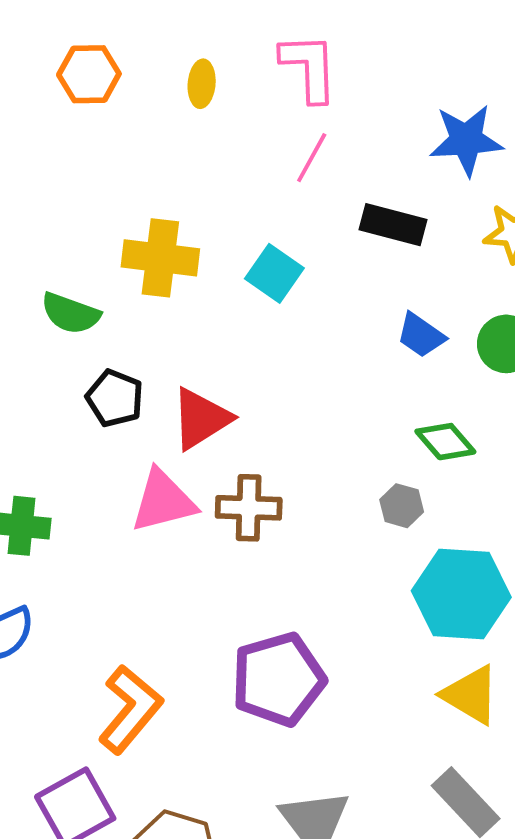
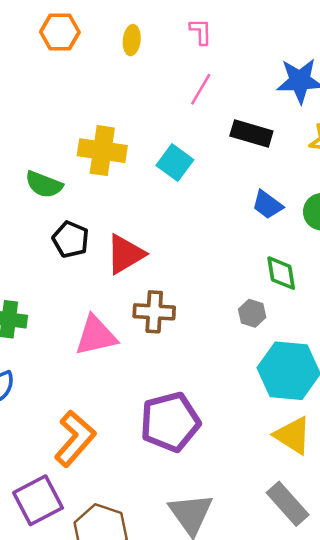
pink L-shape: (309, 67) -> (201, 31), size x0.6
green diamond: (445, 442) -> (281, 273), turned 30
pink triangle: (163, 501) -> (96, 336), moved

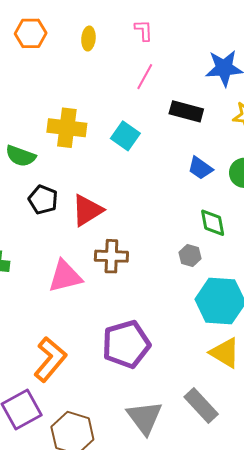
gray rectangle: (288, 504) -> (201, 406), moved

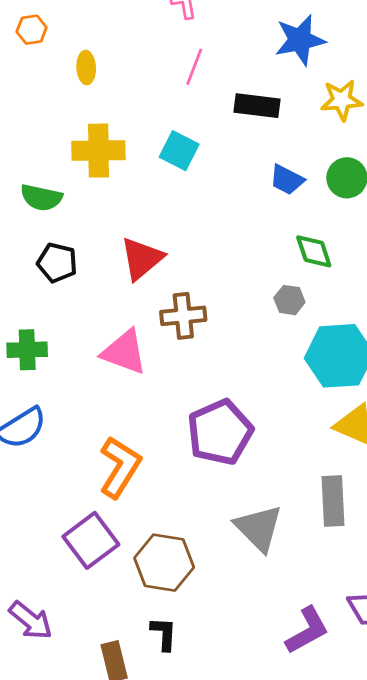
orange hexagon: (31, 33) -> (32, 30), size x0.7
yellow ellipse: (88, 39) -> (86, 68), moved
black pentagon: (43, 200) -> (57, 263), moved
pink triangle: (65, 276) -> (124, 352), turned 42
gray rectangle: (201, 406) -> (333, 501), turned 48

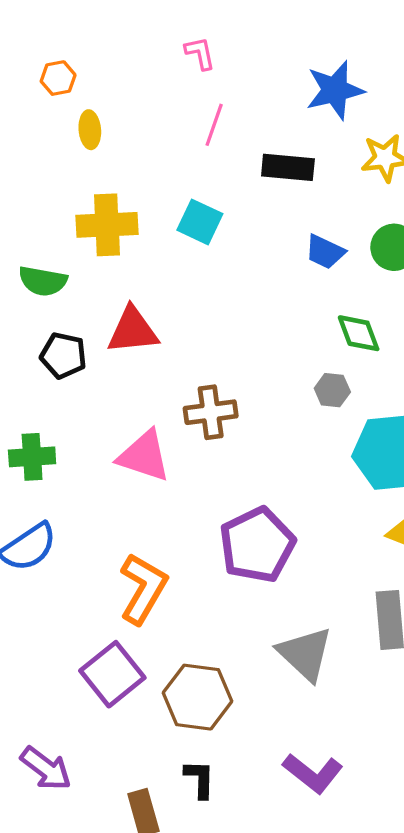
orange hexagon: (32, 30) -> (58, 78), moved
red triangle: (142, 258) -> (133, 330), moved, turned 36
purple L-shape: (307, 630) -> (313, 773), moved, turned 69

